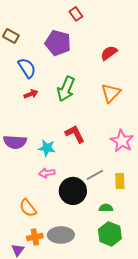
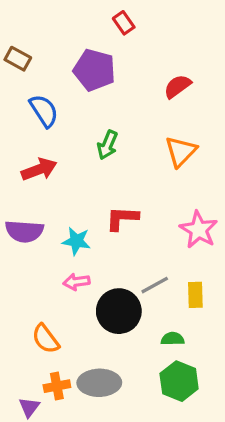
green arrow: (66, 89) -> (107, 145), size x0.7
red arrow: (31, 94) -> (39, 169), moved, size x1.5
red L-shape: (75, 134) -> (122, 218), turned -60

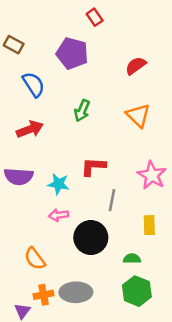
orange triangle: (181, 151) -> (138, 116), turned -30
gray line: (155, 285) -> (112, 200), moved, turned -50

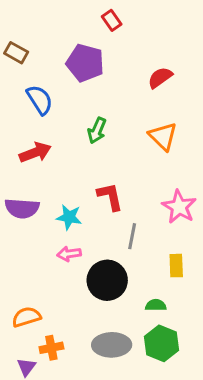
red L-shape: (93, 167) -> (110, 197), turned 75
orange semicircle: (35, 259) -> (26, 317), moved, turned 110
gray ellipse: (76, 292) -> (112, 345), moved

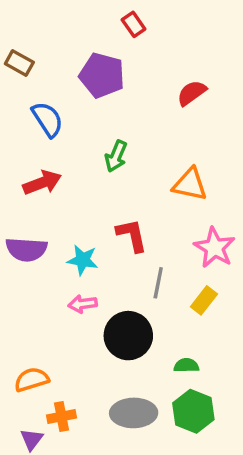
orange triangle: (163, 136) -> (190, 184), moved, turned -32
yellow rectangle: (176, 266) -> (204, 300), moved, turned 40

